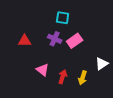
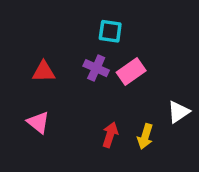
pink triangle: (43, 70) -> (38, 122), moved

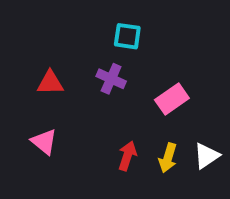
pink rectangle: (131, 72) -> (172, 99), moved
white triangle: (179, 112) -> (206, 156), moved

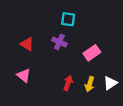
red triangle: (50, 83) -> (27, 44), turned 32

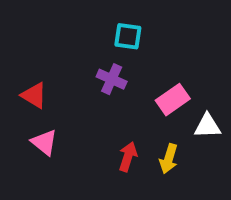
red triangle: (27, 44) -> (34, 95), moved
white triangle: (110, 83) -> (207, 126), moved, turned 32

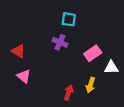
red arrow: (128, 157) -> (69, 93), moved

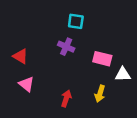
pink rectangle: (93, 53) -> (102, 59), turned 49
red arrow: (69, 93) -> (66, 98), moved

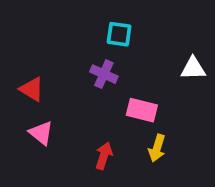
pink rectangle: (102, 59) -> (142, 110), moved
white triangle: (123, 74) -> (193, 68), moved

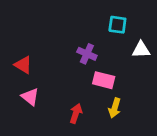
cyan square: (119, 34) -> (117, 25), moved
purple cross: (104, 74) -> (87, 54), moved

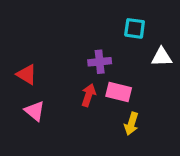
purple cross: (87, 54) -> (100, 62), turned -30
red arrow: (76, 113) -> (89, 95), moved

